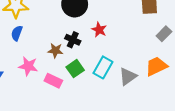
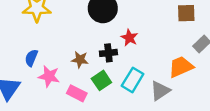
blue semicircle: (17, 33) -> (31, 58), moved
black cross: (73, 40) -> (108, 53), moved, turned -32
orange trapezoid: (156, 66) -> (181, 67), moved

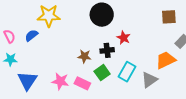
blue semicircle: (31, 58) -> (31, 35), moved, turned 32
pink star: (49, 76) -> (60, 81), moved

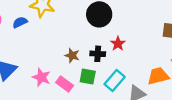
green square: (102, 73) -> (88, 76), turned 35

